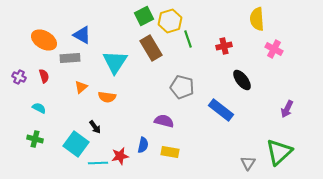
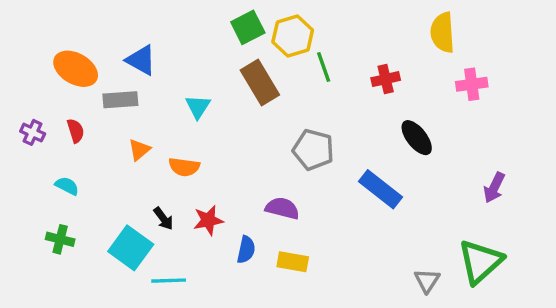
pink cross: (274, 49) -> (472, 84), turned -36
cyan triangle: (115, 62) -> (198, 107), size x0.6
red star: (120, 156) -> (208, 220), moved

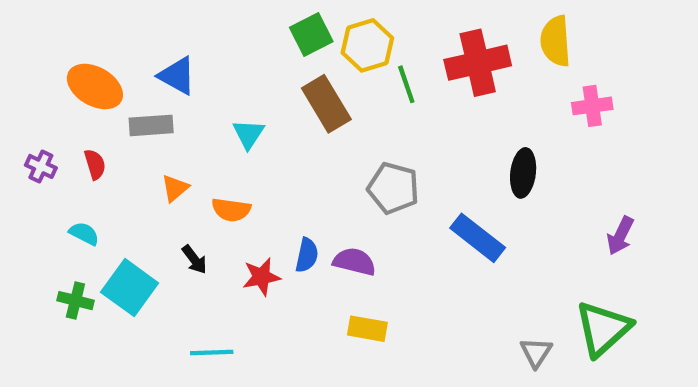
red cross: (386, 79) -> (478, 63), moved, size x1.8
black ellipse: (417, 138) -> (523, 173), turned 45
black arrow: (163, 219) -> (194, 259), moved
cyan square: (131, 248) -> (130, 288), moved
blue semicircle: (246, 250) -> (307, 255), moved

